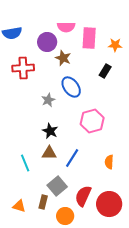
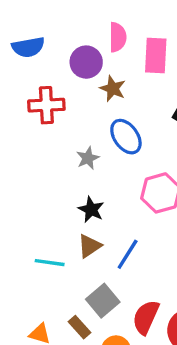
pink semicircle: (66, 27) -> (118, 37), turned -90
brown triangle: (49, 153) -> (89, 246), turned -35
cyan line: (25, 163) -> (50, 263), turned -60
brown rectangle: (43, 202) -> (80, 327), turned -56

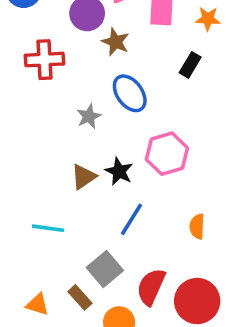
black star: (91, 210) -> (119, 171), moved
brown triangle: (89, 246) -> (84, 177), moved

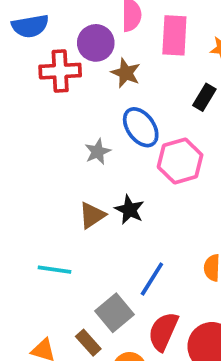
red cross: (44, 60) -> (60, 71), moved
pink hexagon: (167, 154) -> (180, 161), moved
blue line: (131, 219) -> (152, 279), moved

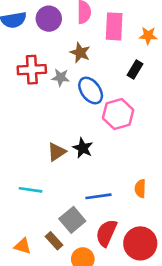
purple circle: (96, 43) -> (49, 19), moved
red cross: (60, 71) -> (32, 70), moved
gray star: (98, 152) -> (61, 77), moved, turned 30
blue line: (152, 279) -> (98, 196), turned 50

